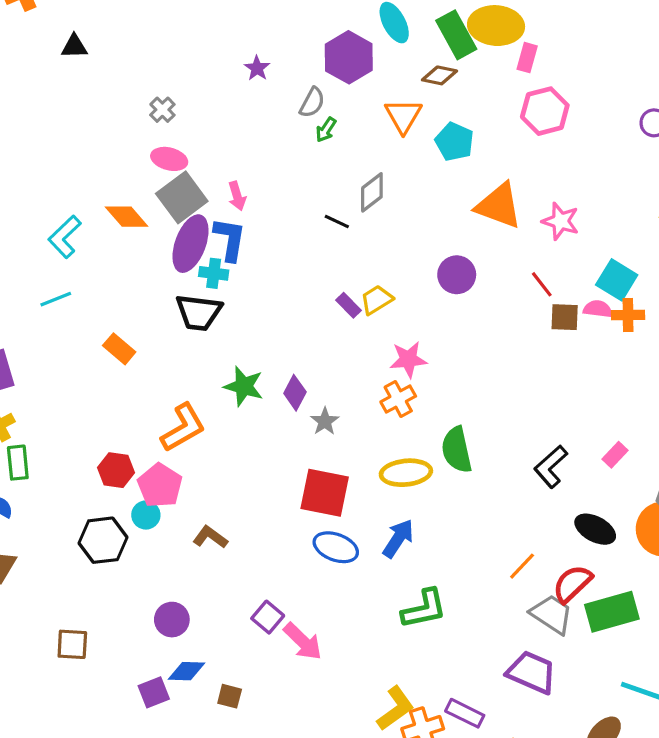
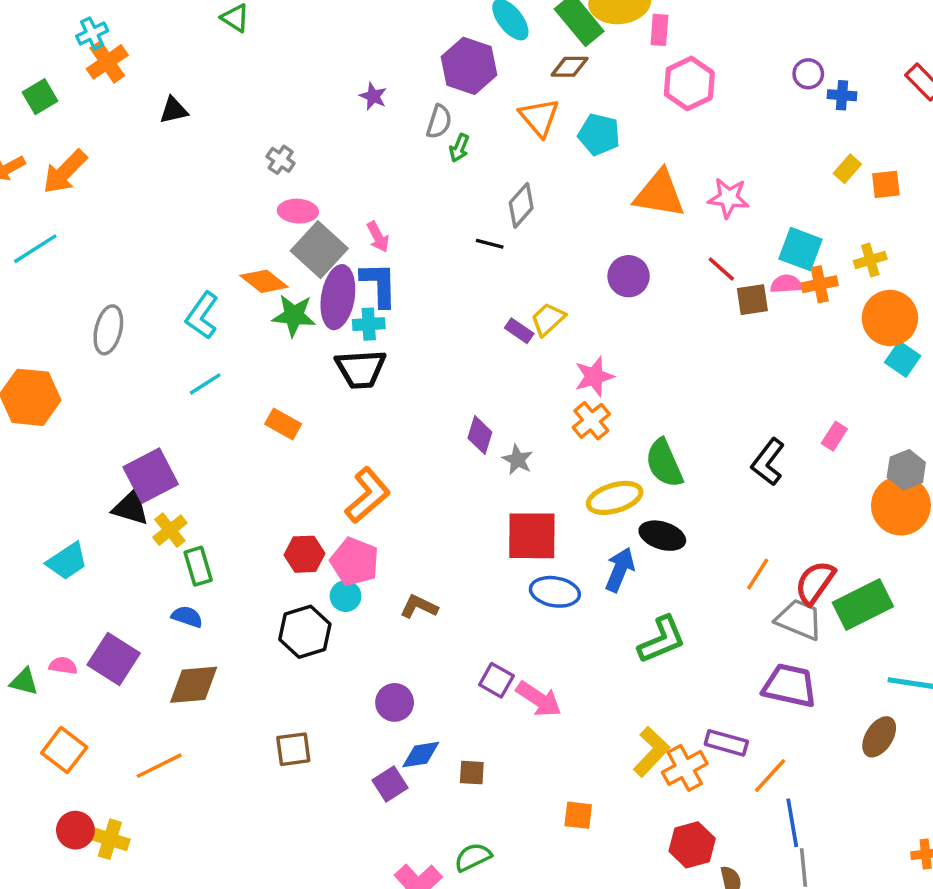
green star: (244, 386) -> (294, 315), moved
black ellipse: (595, 529) -> (662, 536), moved

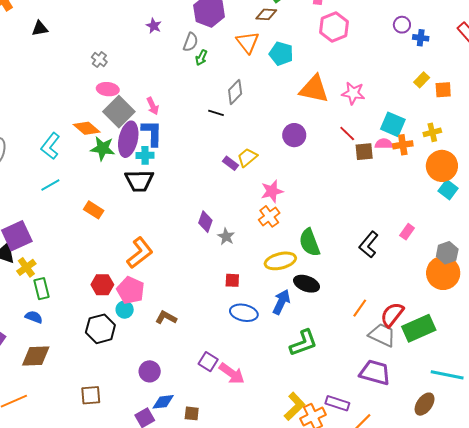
red square: (532, 536) -> (232, 280), size x0.5

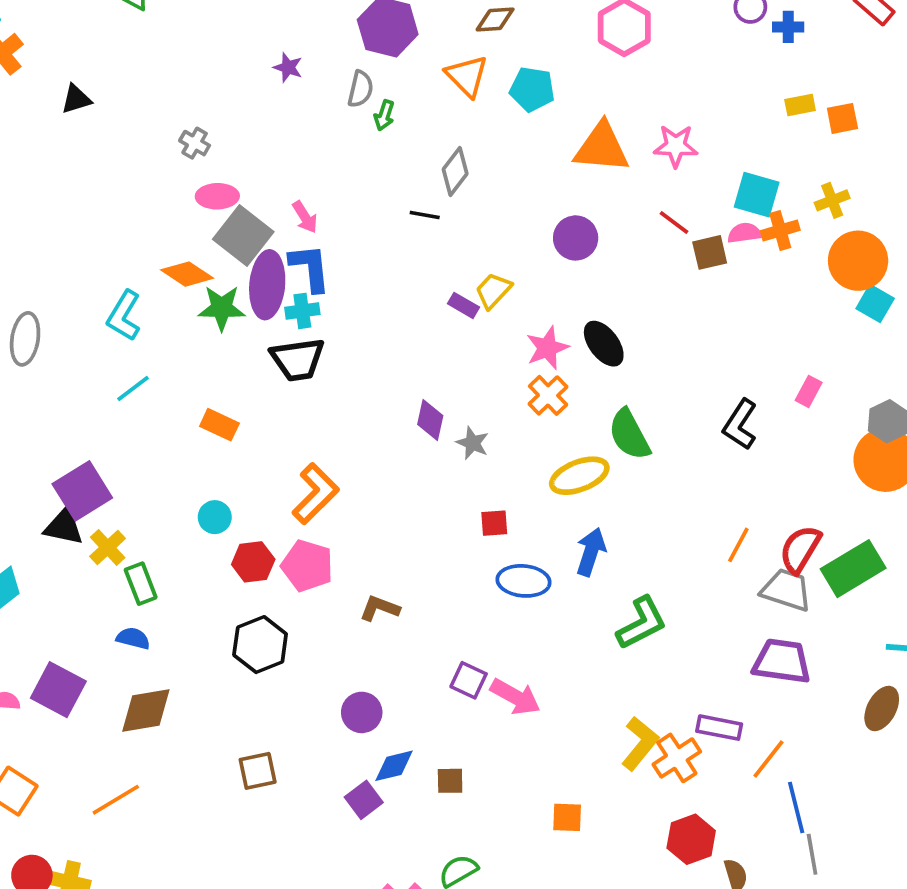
yellow rectangle: (422, 80) -> (800, 105), turned 42
black ellipse: (307, 284) -> (604, 344), moved, turned 40
cyan circle: (125, 310) -> (215, 517), moved

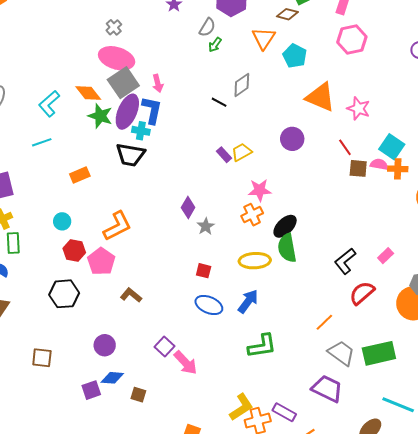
pink ellipse: (217, 196) -> (117, 58), size x1.6
black ellipse: (604, 344) -> (285, 226), moved, turned 65
orange rectangle: (219, 425) -> (80, 175), turned -66
red semicircle: (800, 549) -> (362, 293), moved

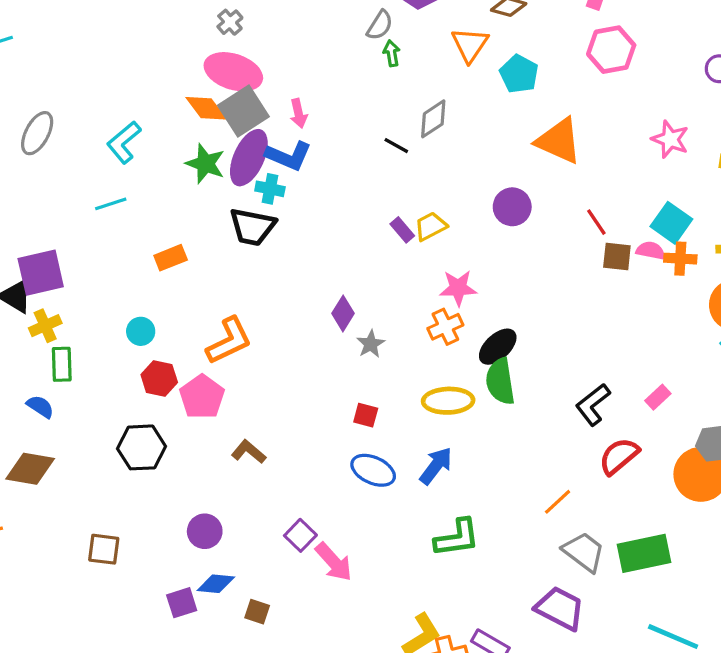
green arrow: (215, 45) -> (392, 53), turned 133
orange diamond: (88, 93) -> (206, 108), moved
pink star: (358, 109) -> (670, 139), moved
blue L-shape: (152, 110) -> (288, 156), turned 100

